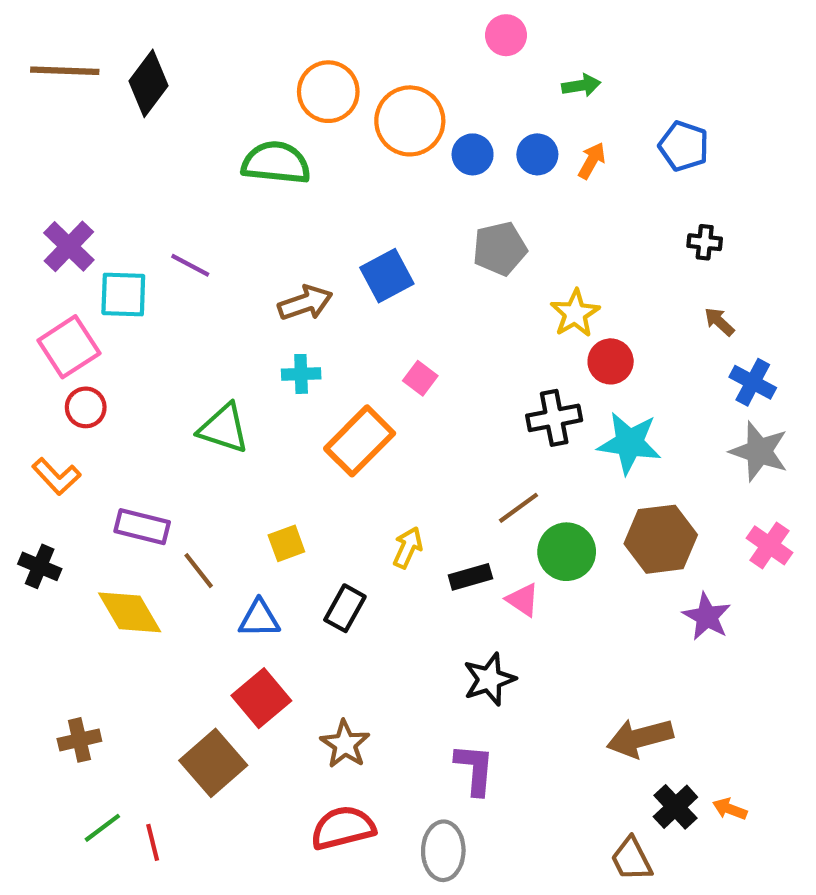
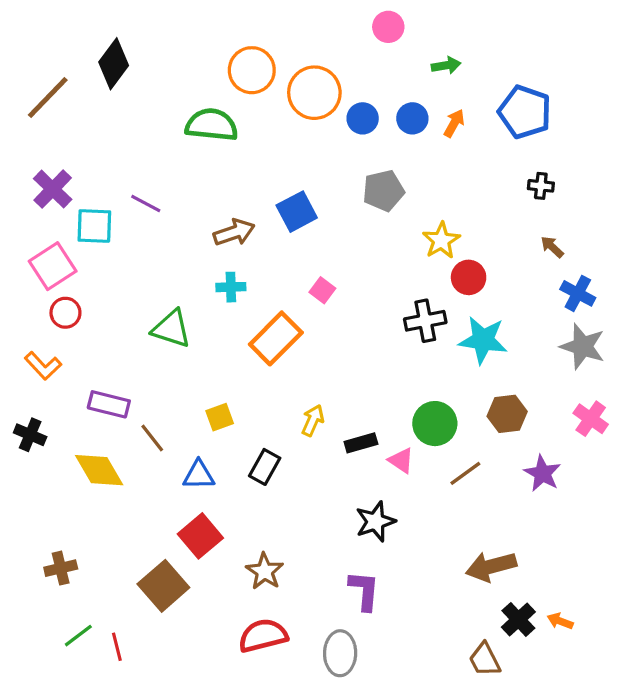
brown line: (65, 71) -> (48, 98), moved, turned -48
blue pentagon: (684, 146) -> (525, 112), size x1.4
brown line: (519, 508) -> (465, 473), moved
brown hexagon: (661, 539) -> (507, 414), size x0.7

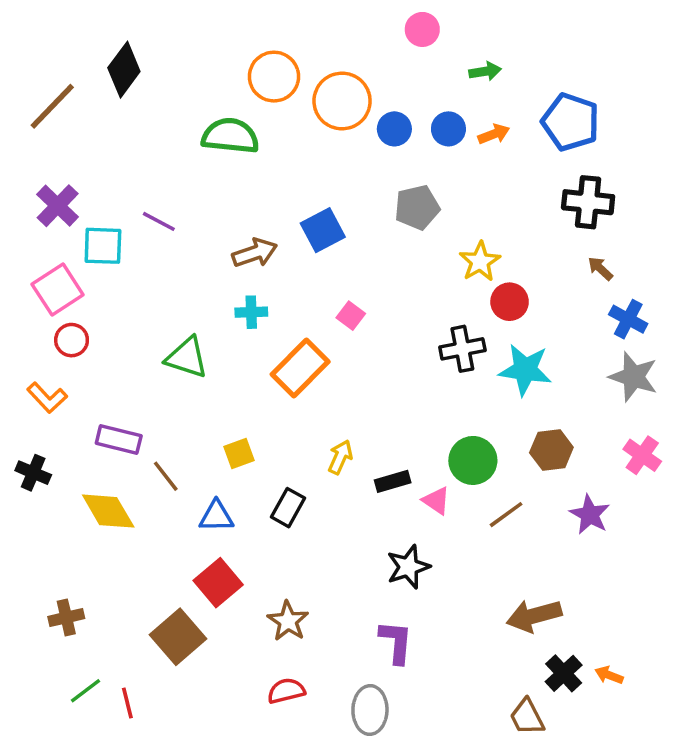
orange arrow: (454, 123) -> (494, 134), turned 40
black cross: (541, 186) -> (588, 202), size x1.8
red semicircle: (263, 636) -> (286, 691), size x0.7

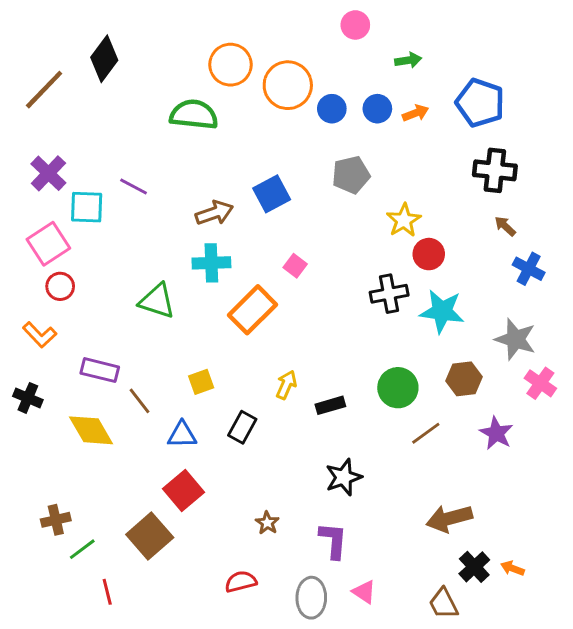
cyan cross: (251, 312) -> (211, 263), size x1.4
gray star: (633, 377) -> (515, 339), moved
pink triangle: (436, 501) -> (364, 592), moved
brown star: (288, 621) -> (267, 523), moved, size x0.7
green line: (86, 691) -> (82, 549), moved

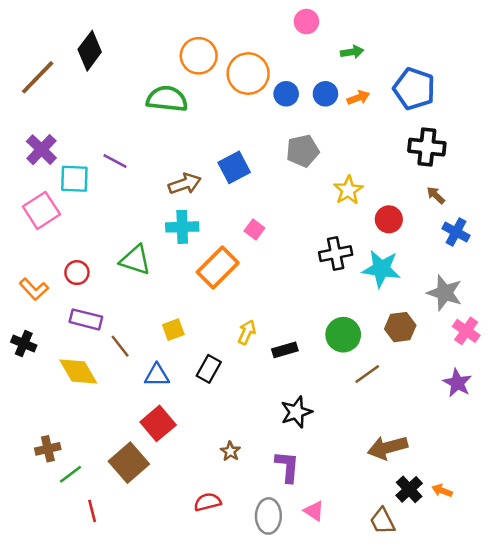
red circle: (429, 254) -> (389, 219), moved
red circle: (60, 286) -> (77, 273), moved
purple star: (496, 433) -> (457, 383), moved

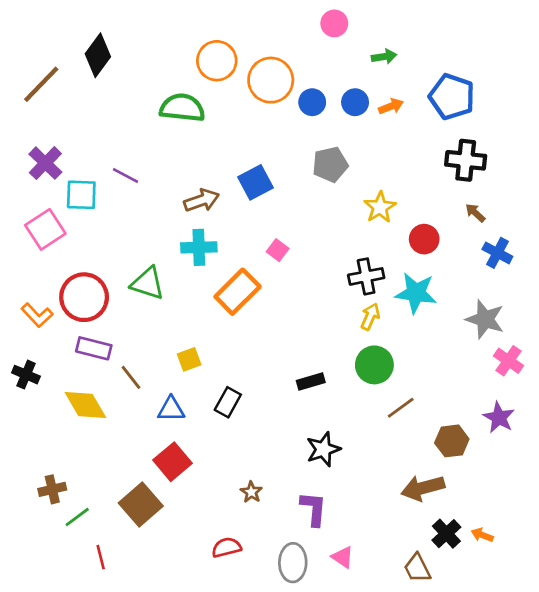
red circle: (77, 273) -> (84, 297), size x1.8
brown hexagon: (400, 327) -> (452, 441), moved
yellow arrow: (247, 332) -> (370, 317), moved

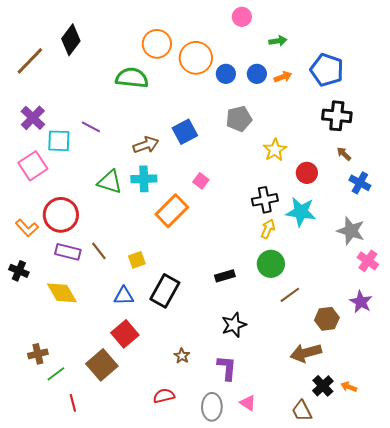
green triangle: (148, 283) -> (110, 182), moved
brown line: (131, 377) -> (99, 251), moved
black rectangle: (228, 402) -> (165, 291), size x1.5

